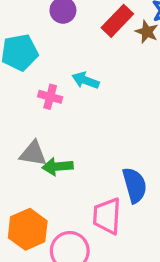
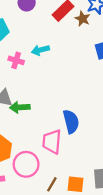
cyan arrow: (86, 80) -> (40, 50), turned -36

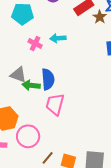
blue semicircle: (71, 122) -> (48, 79), moved
pink trapezoid: (52, 142) -> (55, 104), moved

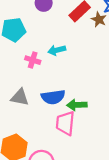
blue semicircle: (48, 79) -> (53, 97), turned 95
green arrow: (31, 85) -> (77, 105), moved

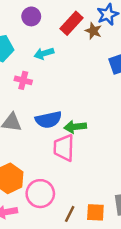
cyan arrow: (57, 50) -> (44, 53), moved

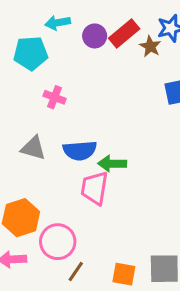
purple circle: (31, 16) -> (95, 36), moved
cyan arrow: (44, 53) -> (58, 23), moved
brown line: (70, 214) -> (76, 272), moved

